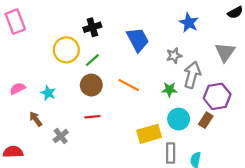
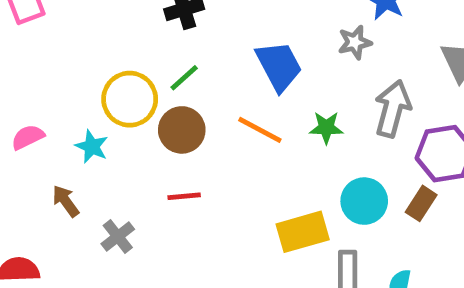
blue trapezoid: (138, 40) -> (279, 66), moved
yellow circle: (66, 50) -> (130, 99), moved
gray star: (174, 56) -> (355, 42), moved
green star: (169, 90) -> (326, 128), moved

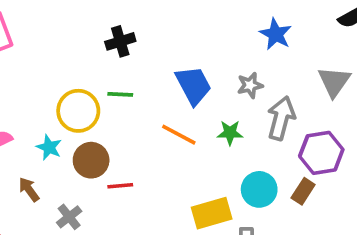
gray star: (355, 42) -> (250, 85), moved
green line: (184, 78) -> (120, 94), turned 45
brown circle: (182, 130) -> (91, 160), moved

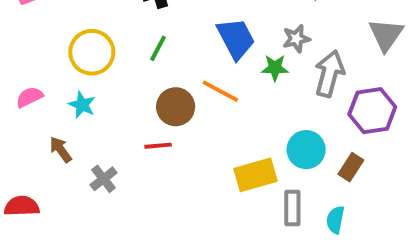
green line: (120, 94) -> (158, 48), turned -65
yellow circle: (78, 111) -> (92, 52), moved
green star: (230, 133) -> (275, 68), moved
brown circle: (91, 160) -> (176, 107), moved
brown rectangle: (303, 191) -> (351, 167), moved

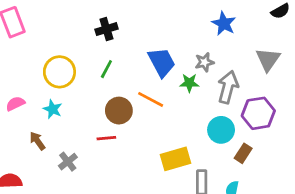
cyan circle: (306, 150) -> (221, 130), moved

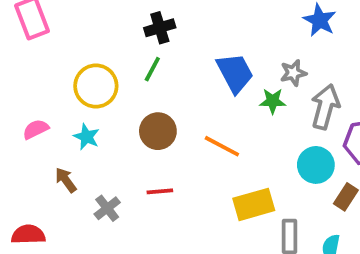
green line: (106, 69) -> (152, 69), moved
orange line: (151, 99) -> (222, 146), moved
brown circle: (119, 111) -> (158, 131), moved
red line: (106, 138) -> (160, 191), moved

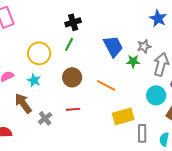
brown arrow: (66, 180) -> (23, 103), size x1.5

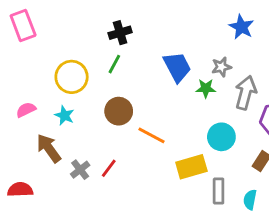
orange line: (106, 85) -> (151, 135), moved
cyan circle: (156, 95) -> (221, 137), moved
red line: (73, 109) -> (109, 168), moved, turned -48

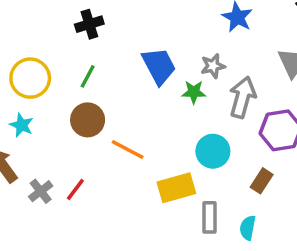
green line: (114, 64) -> (88, 76), moved

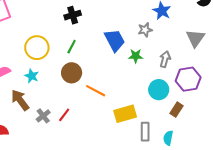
gray star: (213, 66) -> (145, 30), moved
gray arrow: (242, 97) -> (165, 59), size x0.7
cyan circle: (213, 151) -> (159, 90), moved

